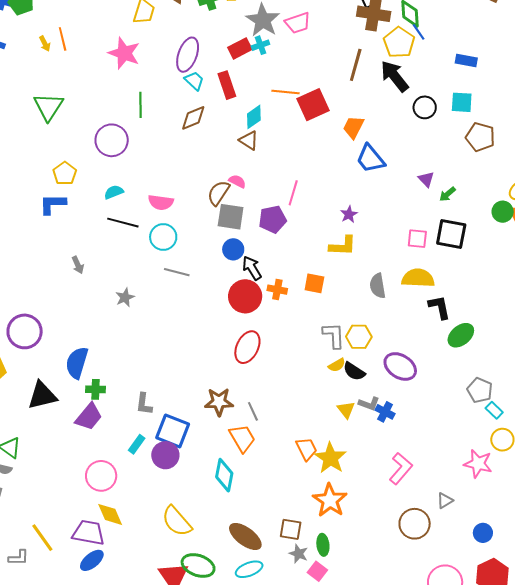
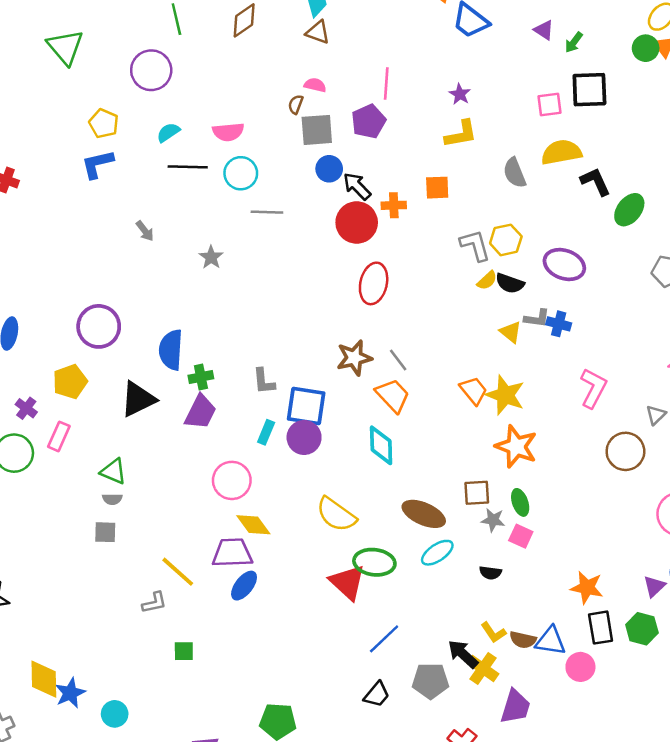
brown semicircle: (219, 193) -> (296, 104), size x0.6

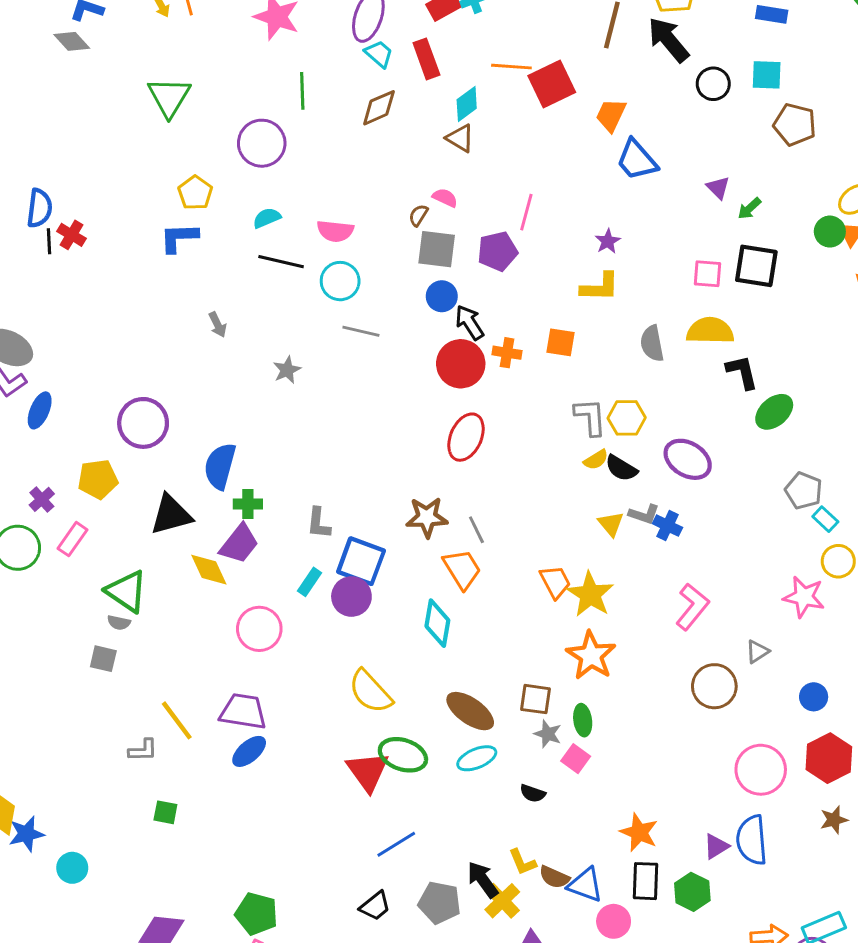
green triangle: (113, 471) -> (127, 591), size x1.4
yellow diamond: (253, 525) -> (209, 570), moved

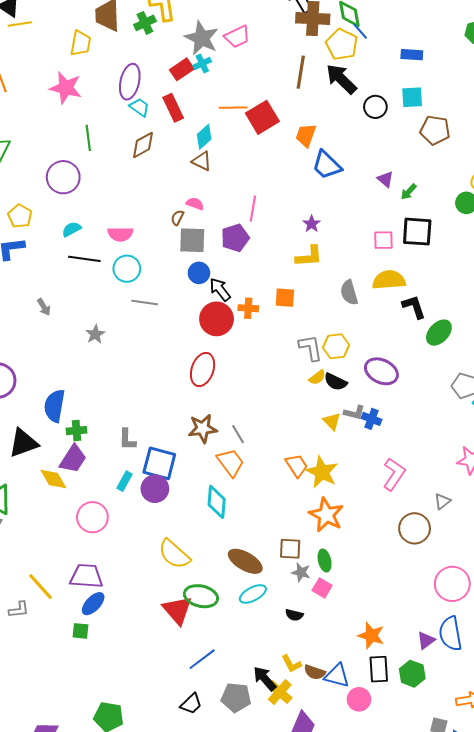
red ellipse: (466, 437) -> (203, 370), moved
green square: (165, 812) -> (80, 631), moved

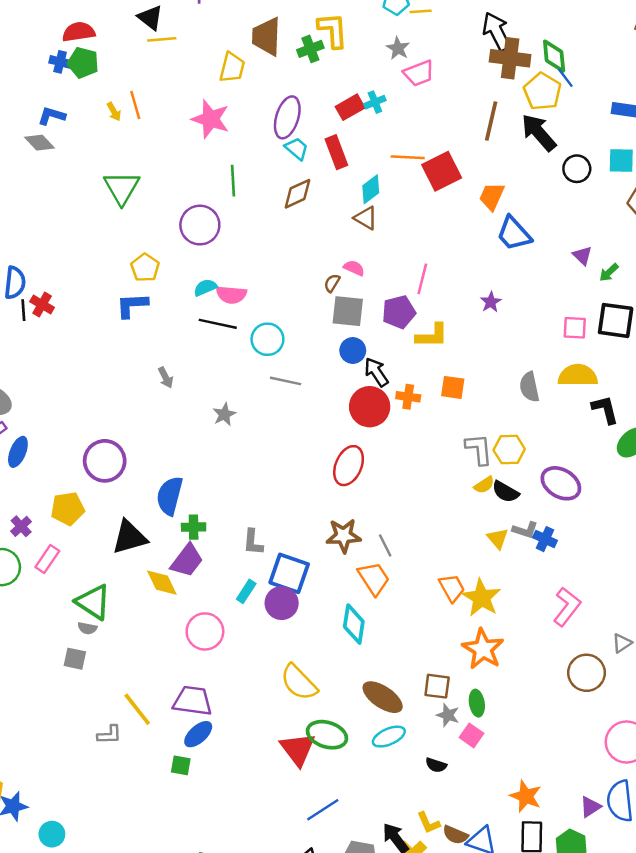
gray star: (202, 38) -> (398, 48), moved, size x0.6
pink semicircle: (120, 234) -> (231, 295), moved
yellow L-shape: (309, 256) -> (432, 336), moved

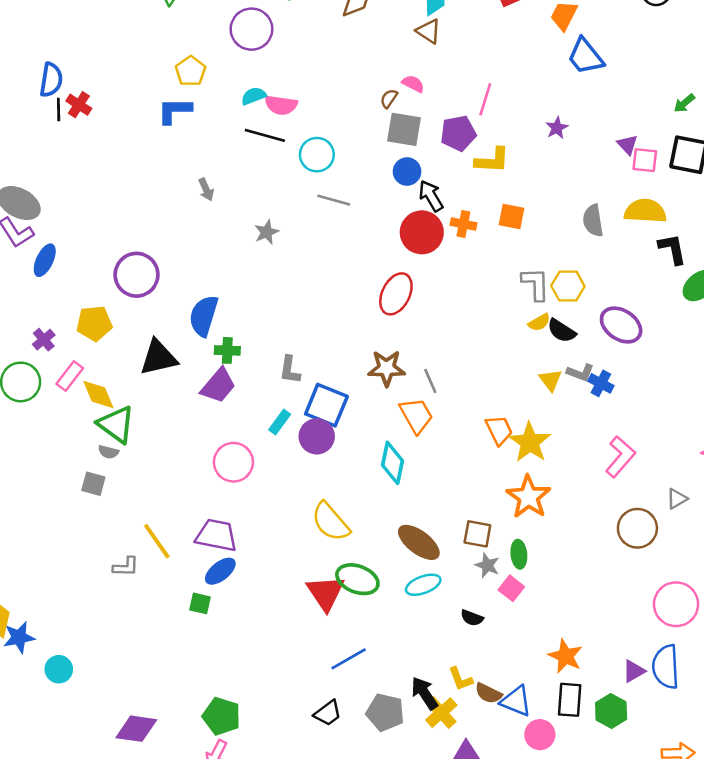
purple triangle: (582, 256) -> (627, 145), moved
yellow diamond: (162, 583) -> (98, 394), moved

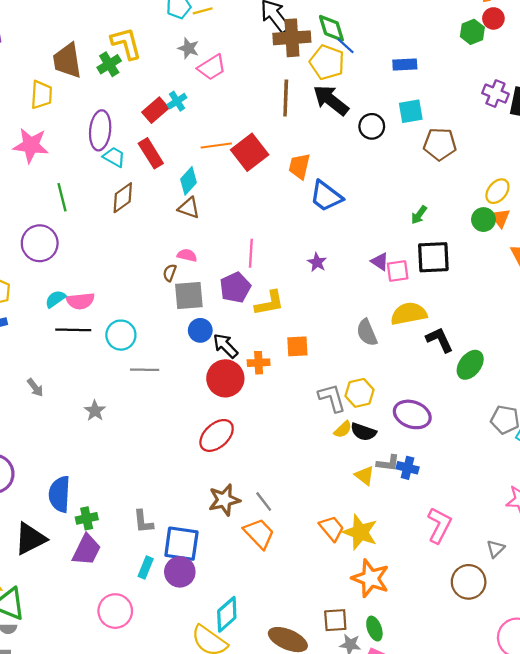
red ellipse: (396, 294) -> (217, 435), turned 36
cyan diamond: (392, 463) -> (227, 614), moved, turned 51

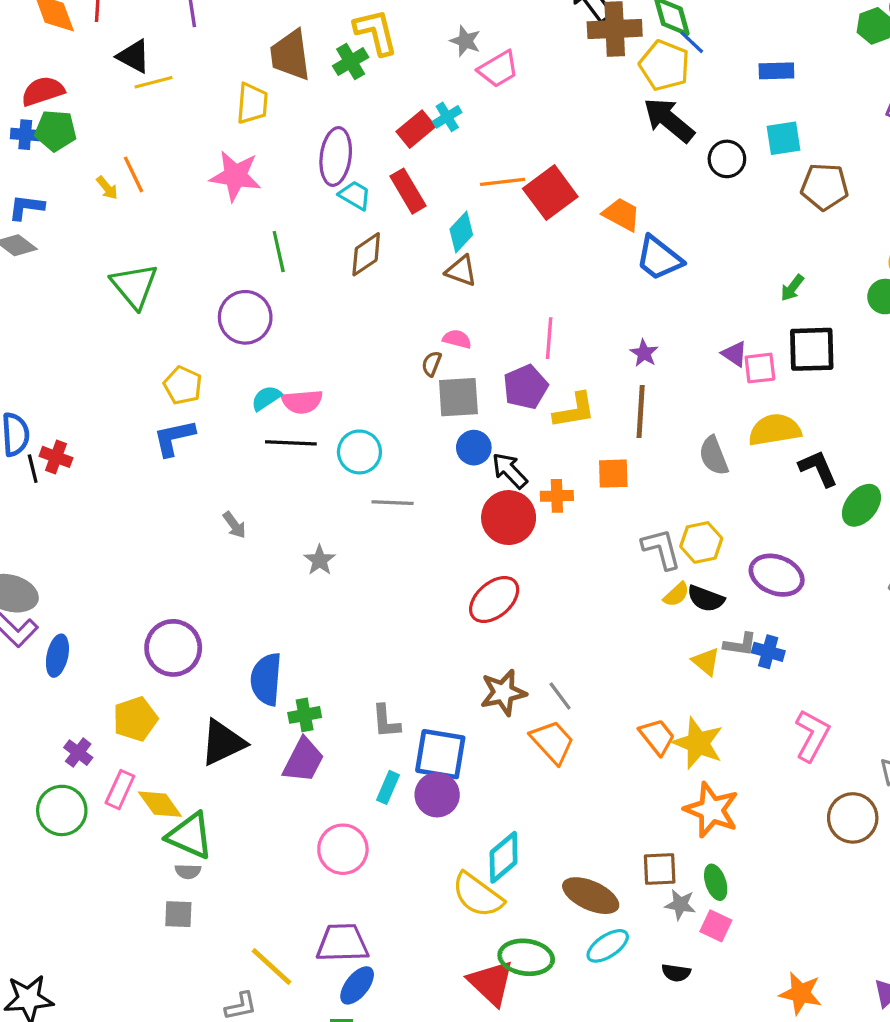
brown line: (286, 98) -> (641, 412), moved
orange trapezoid: (299, 166) -> (622, 214), turned 104

